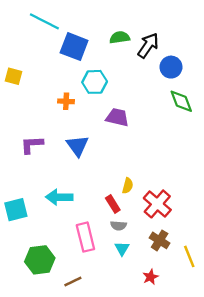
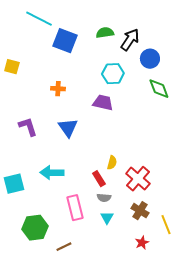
cyan hexagon: (95, 82) -> (113, 74), moved
purple L-shape: (32, 145) -> (28, 127), turned 75
red star: (150, 277) -> (142, 243), moved

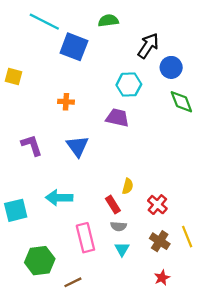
green semicircle: (105, 33) -> (108, 21), moved
red cross: (138, 179) -> (157, 205), size x0.7
yellow line: (166, 225) -> (187, 237), moved

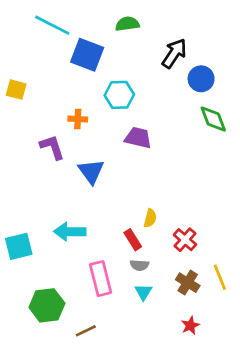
cyan hexagon: (129, 85) -> (119, 95), moved
purple L-shape: (32, 145) -> (52, 147), moved

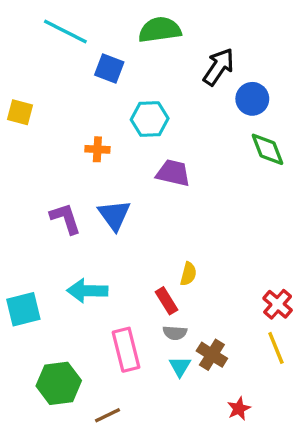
green semicircle: (127, 24) -> (160, 30), size x1.4
blue square: (87, 55) -> (109, 69), size x0.7
purple L-shape: (52, 147) -> (65, 218), moved
red cross: (185, 240) -> (278, 304), moved
brown cross: (188, 283) -> (212, 355), moved

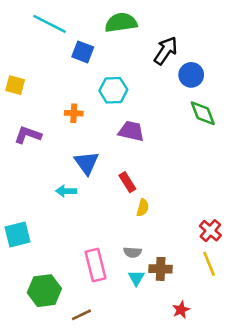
purple L-shape: (65, 218) -> (28, 135), moved, turned -52
cyan arrow: (87, 291) -> (66, 191), moved, size x0.7
red rectangle: (166, 301) -> (127, 182), moved
brown cross: (212, 355) -> (161, 269), turned -30

